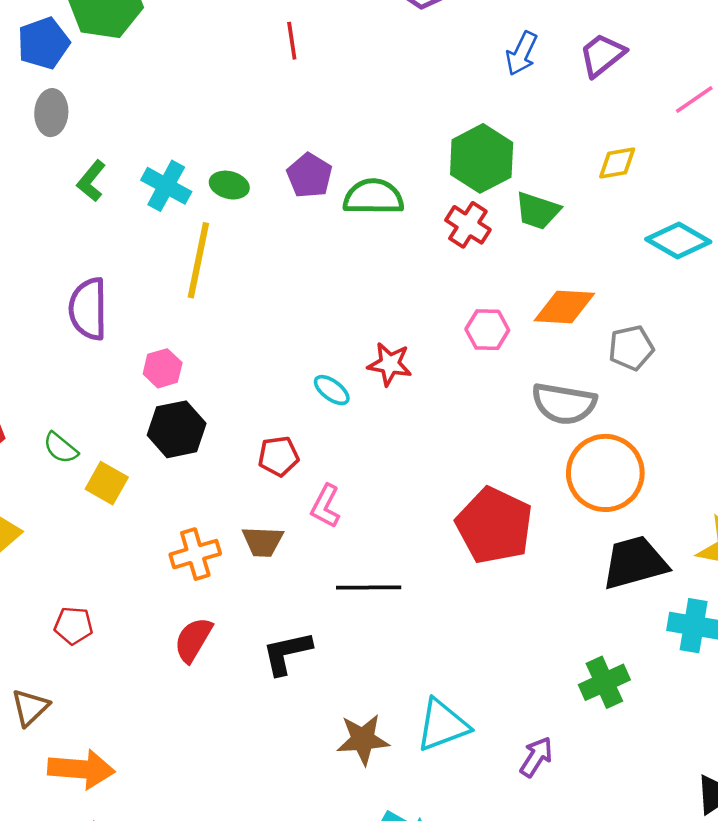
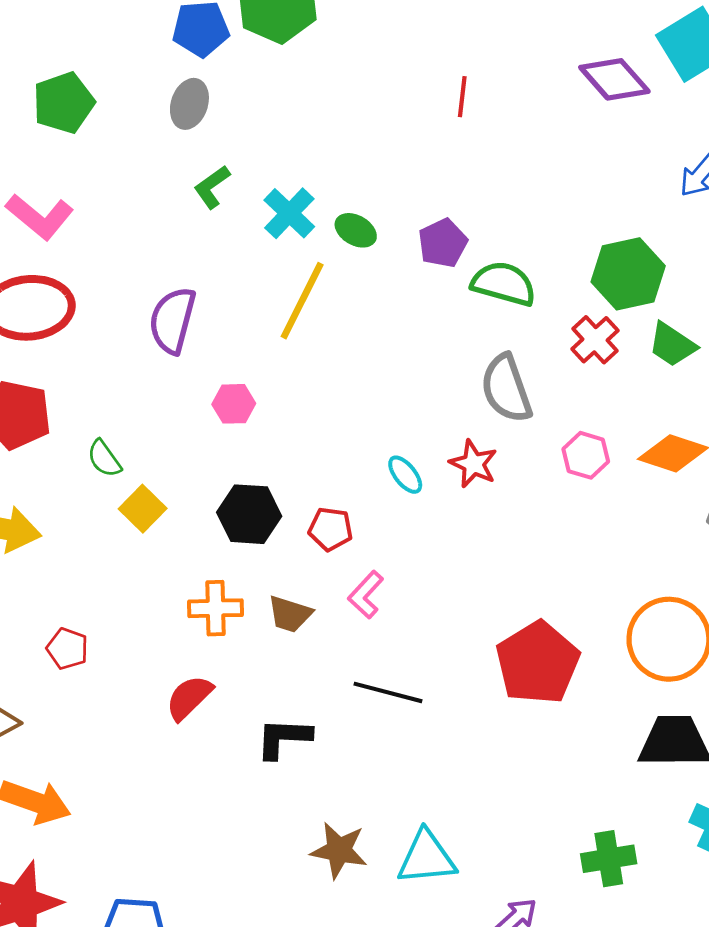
gray semicircle: (564, 404) -> (506, 388), moved, turned 46
black hexagon: (177, 429) -> (249, 514), moved

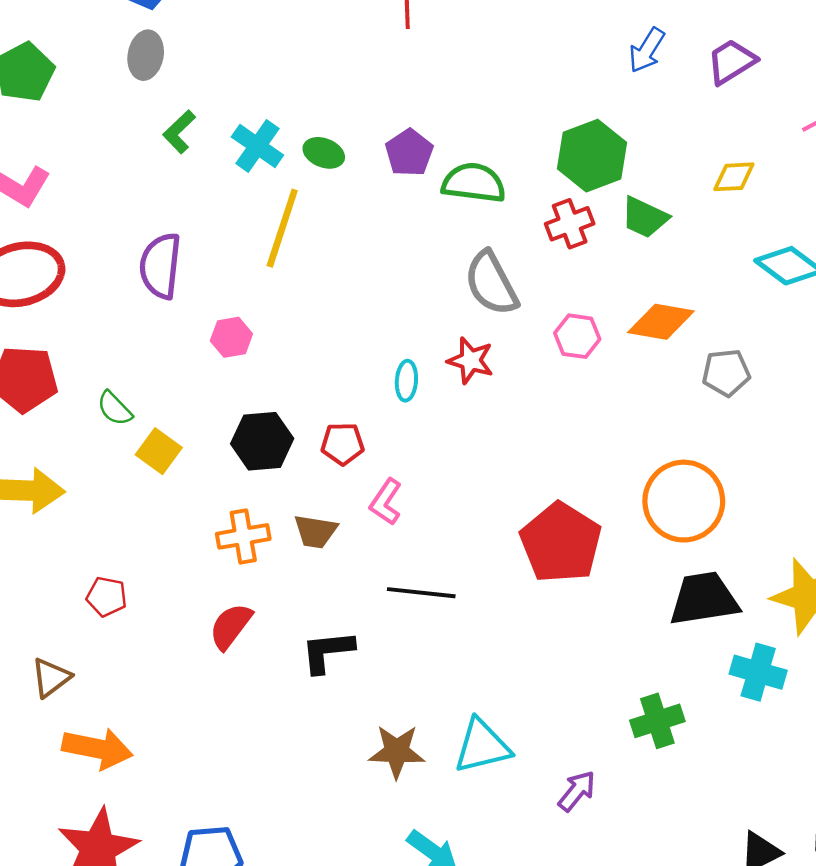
red cross: (595, 340) -> (570, 224), turned 30
cyan ellipse: (405, 475) -> (406, 381), turned 51

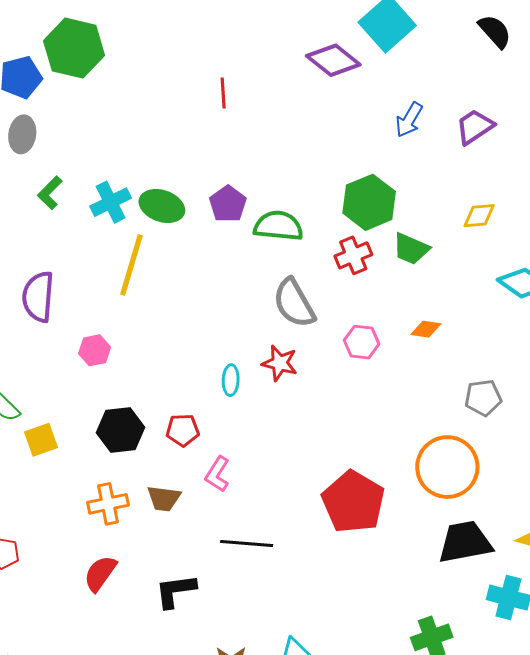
cyan cross: (257, 146) -> (111, 202), turned 30
green ellipse: (324, 153) -> (162, 206), size x1.4
orange diamond: (661, 322) -> (426, 329), size x0.6
gray pentagon: (726, 373) -> (483, 398), moved
yellow square: (159, 451) -> (41, 440), turned 36

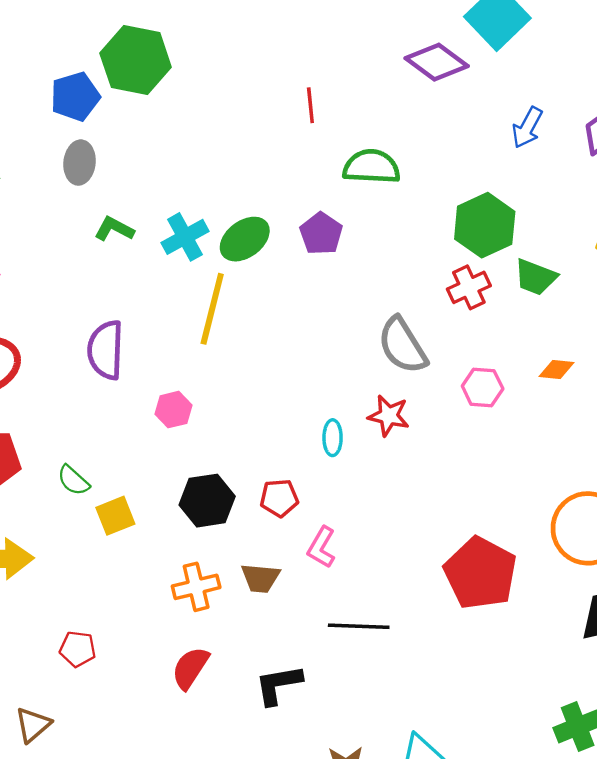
green L-shape: (50, 193) -> (114, 229), turned 76
green ellipse: (162, 206) -> (245, 239), turned -54
green semicircle: (278, 226) -> (371, 167), moved

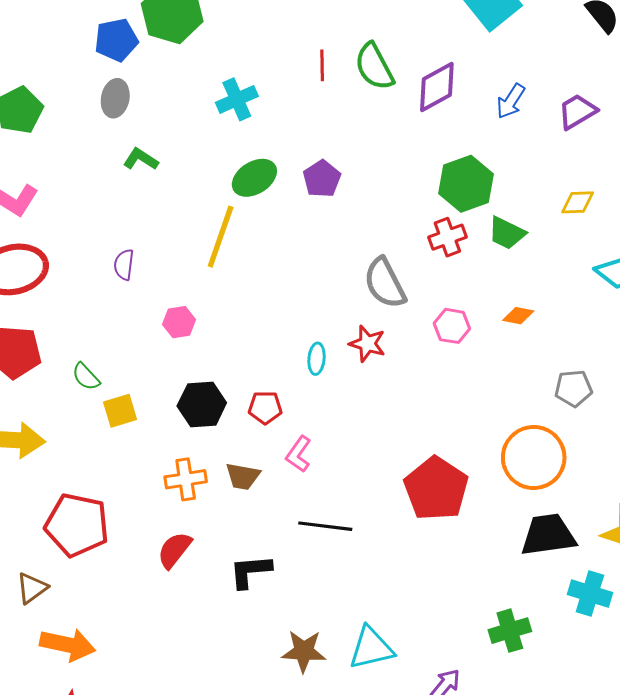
purple diamond: (437, 62) -> (437, 87), moved, turned -70
green semicircle: (371, 167) -> (374, 67), moved, turned -126
cyan cross: (185, 237) -> (237, 99), moved
purple semicircle: (106, 350) -> (124, 265), size x0.6
red pentagon: (78, 649) -> (77, 525), size x2.0

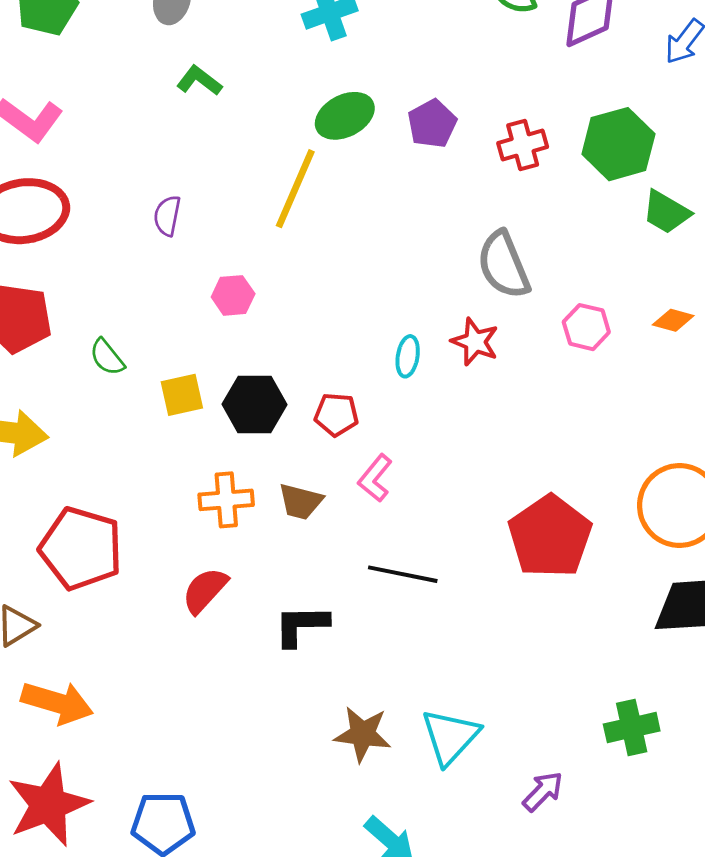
red cross: (447, 237) -> (523, 145), moved
yellow square: (120, 411) -> (182, 395), moved
cyan triangle: (371, 648) -> (450, 737), turned -39

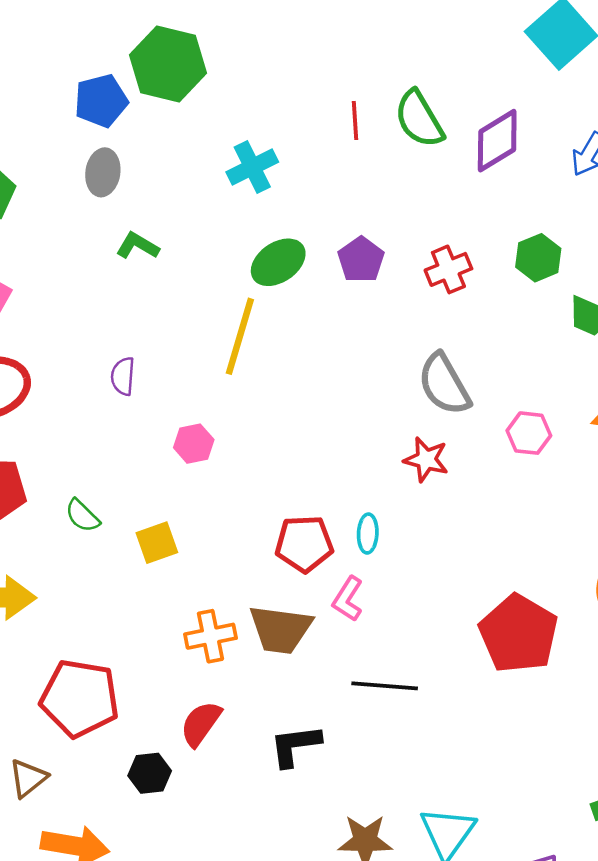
green hexagon: (618, 144) -> (538, 258), size x0.7
cyan ellipse: (408, 356) -> (368, 534), moved
black hexagon: (254, 404) -> (150, 773), moved, size x0.7
red pentagon: (336, 415) -> (304, 544), size x1.4
brown trapezoid: (301, 502) -> (281, 629), size x1.5

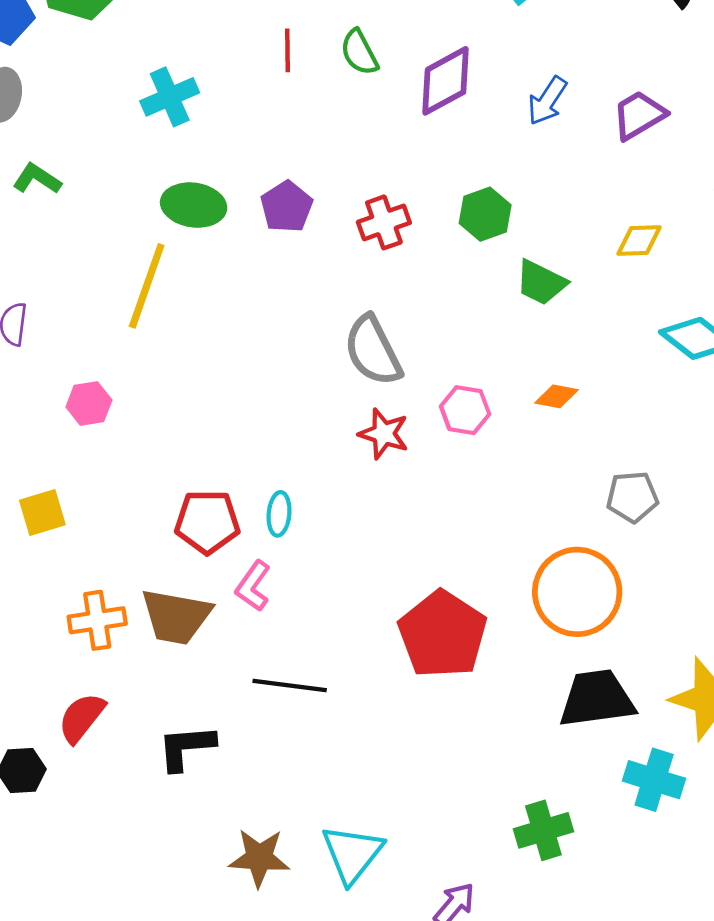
green semicircle: (419, 119) -> (359, 52), size x0.7
green ellipse: (278, 262) -> (194, 205), turned 40
red star: (426, 460) -> (384, 434), moved

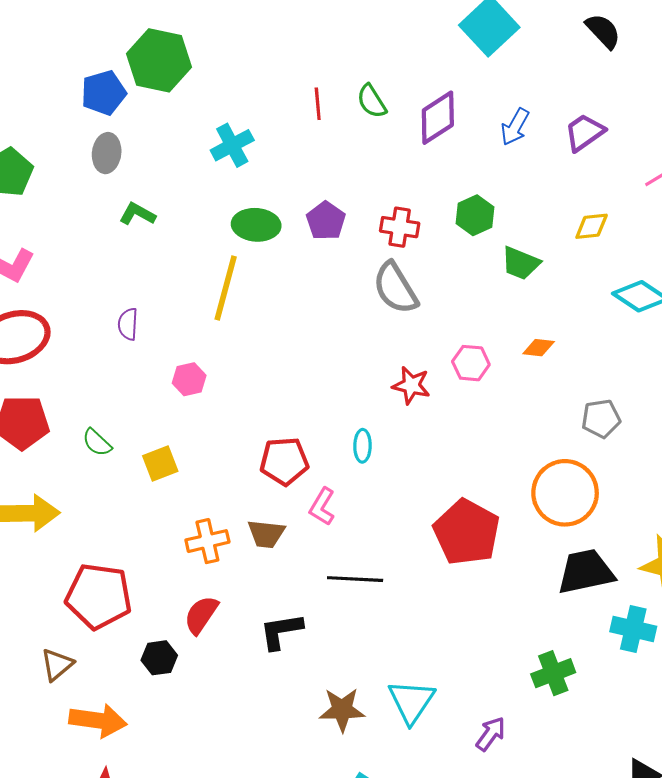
red cross: (384, 222) -> (400, 227), turned 33
gray semicircle: (373, 351) -> (395, 288), moved
cyan ellipse: (279, 514) -> (362, 446), moved
brown trapezoid: (176, 617) -> (266, 534), size x0.7

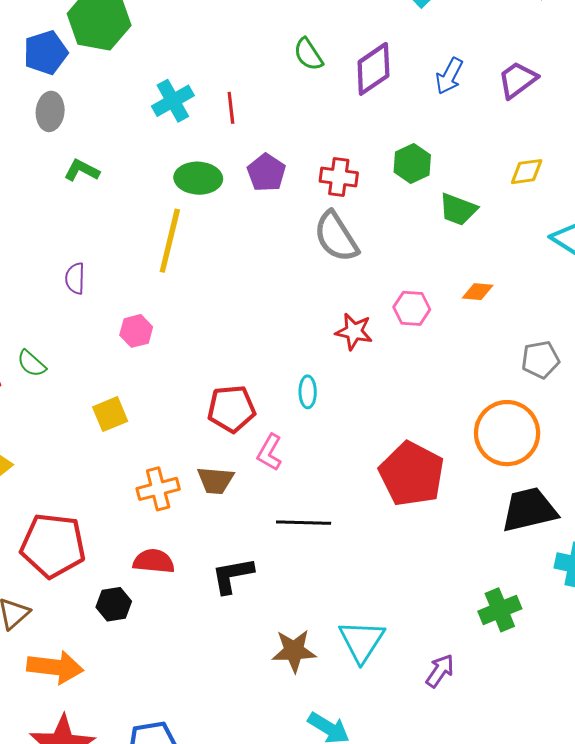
red line: (318, 104) -> (231, 108), moved
green semicircle: (97, 443) -> (32, 364), moved
red semicircle: (201, 615) -> (154, 561), turned 63

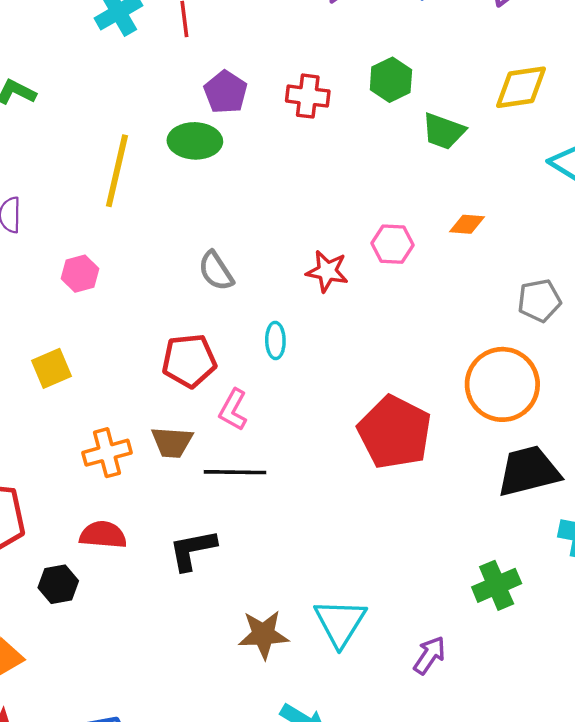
yellow diamond: (527, 172) -> (521, 87), size x1.4
green ellipse: (198, 178) -> (195, 141), moved
gray semicircle: (336, 237) -> (216, 271), moved, size x0.7
black line: (304, 523) -> (235, 472), moved

